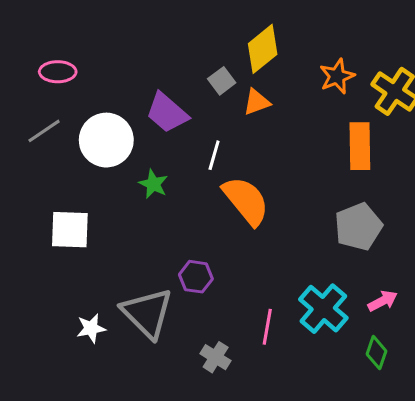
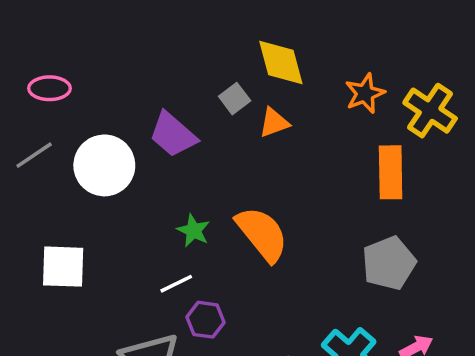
yellow diamond: (263, 49) -> (281, 63), turned -66
white line: (214, 155) -> (176, 284), moved, turned 48
green star: (153, 184) -> (193, 231), moved

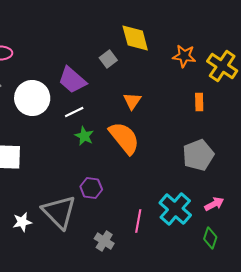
orange star: (365, 93) -> (184, 56), turned 30
orange triangle: (274, 123) -> (132, 101), moved, turned -36
orange rectangle: (391, 172) -> (199, 102), size x0.6
white line: (176, 284) -> (74, 112), moved

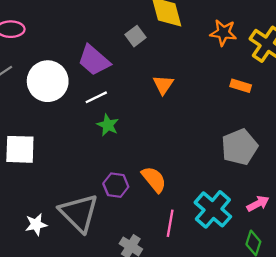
orange rectangle: (199, 102) -> (241, 86), turned -72
orange semicircle: (124, 138) -> (154, 179), moved, size x0.7

